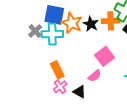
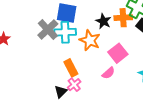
orange star: (72, 23) -> (90, 40), moved
gray cross: (35, 31) -> (48, 30), size x1.5
black triangle: (79, 92) -> (61, 92), moved, turned 48

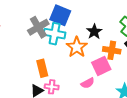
orange cross: (123, 18) -> (112, 50), moved
orange rectangle: (71, 68) -> (42, 68), moved
pink cross: (74, 85) -> (52, 87), turned 32

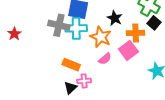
gray cross: (38, 27) -> (59, 25), turned -35
orange rectangle: (42, 68) -> (71, 65), turned -42
pink semicircle: (88, 83) -> (105, 59), moved

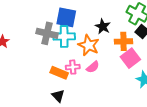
pink square: (128, 50) -> (130, 58), moved
pink cross: (84, 81) -> (73, 67), moved
black triangle: (70, 88) -> (58, 96), turned -32

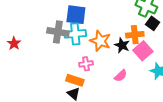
black star: (103, 26) -> (122, 45), moved
pink semicircle: (93, 67) -> (121, 76), moved
orange rectangle: (59, 73) -> (75, 80), moved

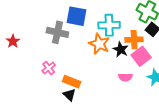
cyan cross: (75, 34) -> (109, 25), moved
pink cross: (86, 64) -> (49, 68), moved, turned -32
pink semicircle: (121, 76) -> (125, 77), moved, turned 40

